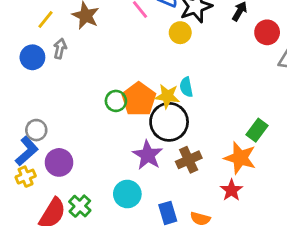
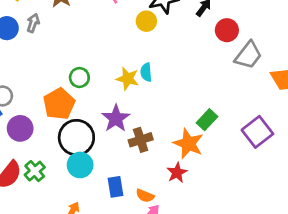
orange pentagon: (139, 99) -> (59, 104), moved
black circle: (169, 122) -> (76, 138), moved
purple star: (148, 155) -> (116, 118), moved

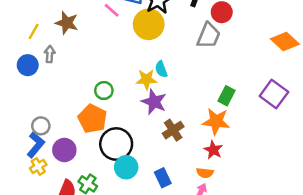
yellow circle: (146, 21) -> (149, 24), size x1.6
gray trapezoid: (248, 55) -> (209, 36), moved
purple star: (116, 118) -> (154, 102), moved
orange semicircle: (145, 196) -> (205, 173), moved

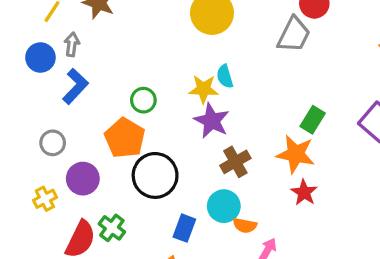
blue L-shape: (36, 145) -> (75, 86), moved
red star: (213, 150) -> (304, 193), moved
cyan circle: (126, 167) -> (224, 206), moved
orange semicircle: (205, 173) -> (245, 225), moved
blue rectangle: (163, 178) -> (184, 228), moved, turned 42

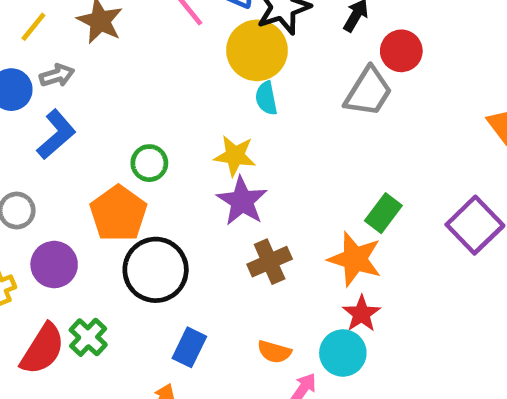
gray arrow: (72, 44) -> (57, 75), turned 60
cyan semicircle: (225, 76) -> (266, 98), moved
cyan circle: (224, 206) -> (343, 353), moved

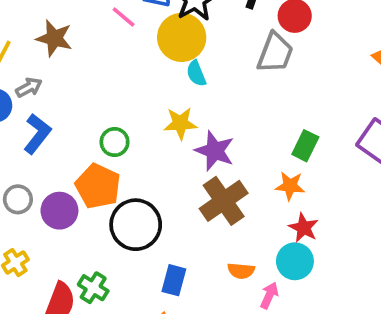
purple star: (242, 201) -> (215, 151), moved
orange star: (355, 259) -> (290, 186), size x0.7
brown cross: (270, 262) -> (224, 201), size x1.4
purple circle: (54, 265) -> (59, 211), moved

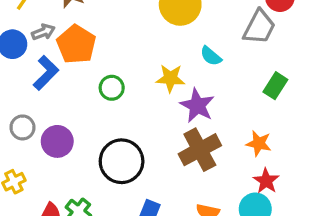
cyan semicircle: (196, 73) -> (211, 56), moved, turned -35
green rectangle: (305, 146) -> (275, 86), moved
orange pentagon: (98, 186) -> (76, 44), moved

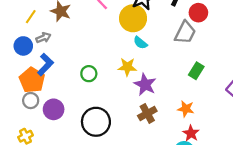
orange pentagon: (76, 44) -> (32, 80), moved
cyan semicircle: (211, 56) -> (140, 43), moved
brown cross: (200, 150) -> (147, 113), size x0.7

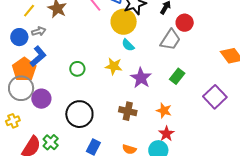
purple star: (145, 84) -> (141, 78), moved
gray circle: (31, 101) -> (21, 88), size x1.6
brown cross: (147, 113) -> (128, 111), turned 36

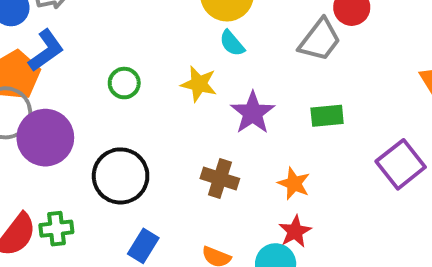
green rectangle: (177, 76) -> (327, 116), turned 42
purple circle: (41, 99) -> (45, 138), size x1.4
green cross: (51, 142) -> (56, 229), turned 35

